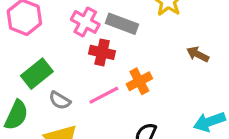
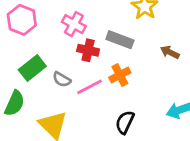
gray rectangle: (122, 24) -> (120, 40), moved
gray semicircle: (60, 100) -> (62, 79), moved

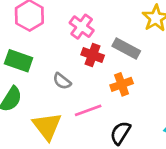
green rectangle: (32, 68) -> (19, 61), moved, turned 50
pink line: (89, 87) -> (88, 110), moved

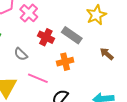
pink cross: (82, 27) -> (29, 13), moved
pink line: (88, 110) -> (38, 78), turned 36

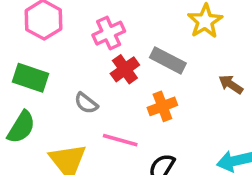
pink cross: (29, 13) -> (109, 33), moved, turned 30
red cross: (46, 37) -> (125, 69), turned 35

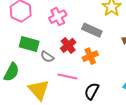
red cross: (125, 69) -> (68, 45), moved
green rectangle: (30, 78) -> (29, 44), moved

